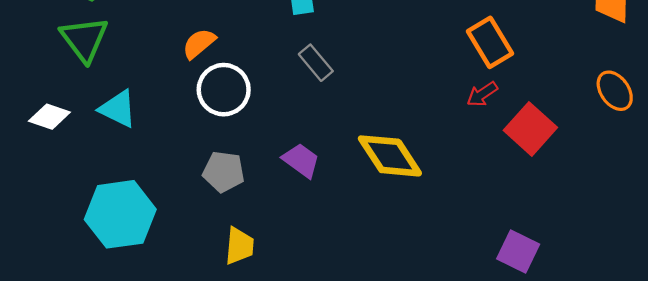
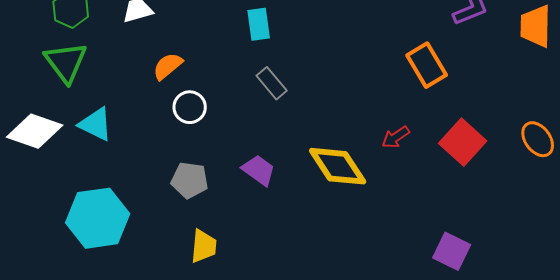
white circle: (224, 90) -> (190, 107), size x0.7
orange ellipse: (615, 91) -> (538, 139), moved
red arrow: (482, 94) -> (396, 137), moved
white diamond: (49, 117) -> (35, 131), size x1.5

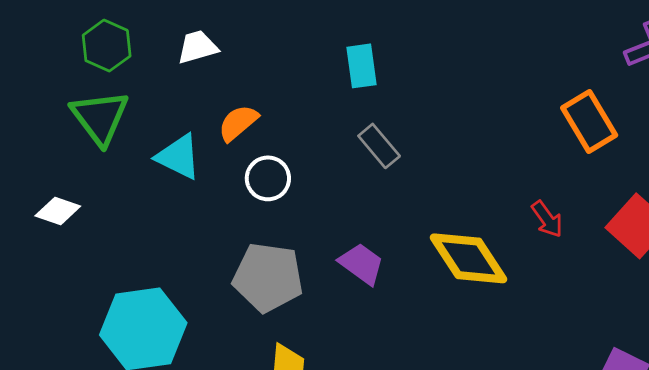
cyan triangle: (96, 124) -> (178, 157), moved
white diamond: (35, 131) -> (58, 211), size x0.6
red arrow: (396, 137) -> (547, 219), turned -92
gray pentagon: (190, 180) -> (268, 277), size x1.4

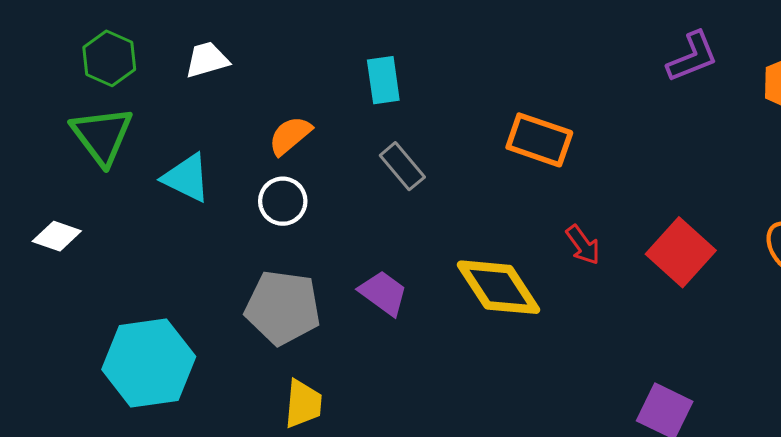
orange rectangle: (589, 122) -> (539, 140), moved, turned -40
orange semicircle: (238, 123) -> (290, 136), moved

